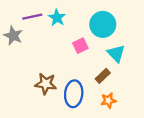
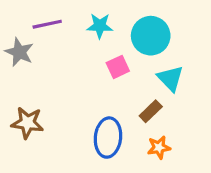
cyan star: (57, 18) -> (100, 26), moved, turned -30
brown star: (46, 84) -> (27, 123), moved

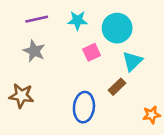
gray star: (19, 52) -> (34, 51), moved
cyan triangle: (170, 78) -> (132, 61), turned 30
orange star: (159, 147) -> (151, 115), moved

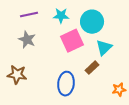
pink square: (92, 52) -> (72, 41), size x1.6

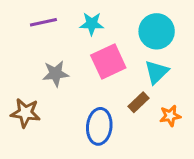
cyan circle: (92, 22) -> (157, 31), moved
gray star: (27, 40) -> (56, 74), moved, turned -30
orange star: (119, 90) -> (170, 116), moved

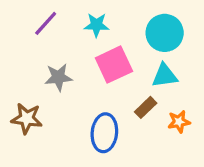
purple line: (43, 22) -> (46, 23), turned -36
cyan triangle: (157, 72) -> (165, 76), turned 36

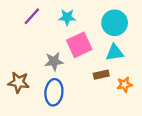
gray star: (58, 77) -> (54, 61), moved
brown rectangle: (146, 107) -> (101, 75), turned 32
blue ellipse: (104, 133) -> (54, 92), moved

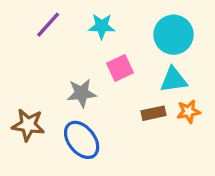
pink square: (79, 45) -> (120, 68), size x0.7
orange star: (125, 85) -> (189, 112), moved
blue ellipse: (54, 92) -> (82, 140), turned -45

